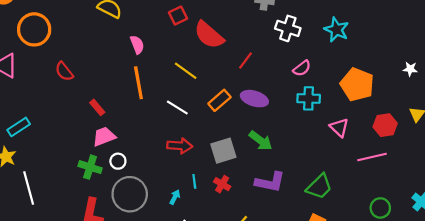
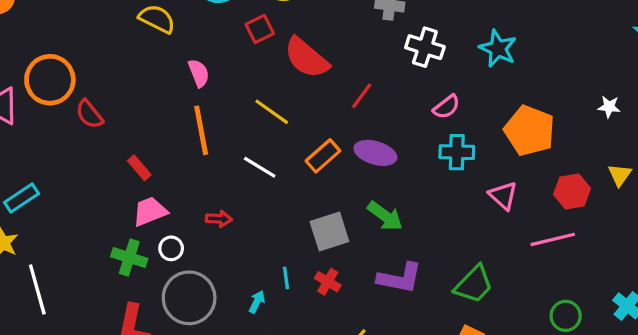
orange circle: (34, 29) -> (50, 80), moved
red arrow: (180, 146) -> (219, 219), moved, size x0.7

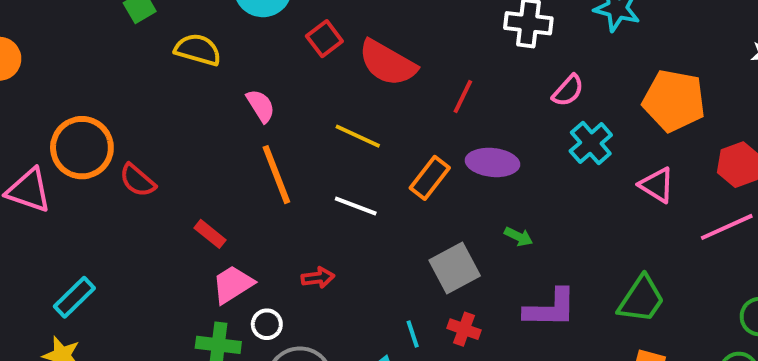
cyan cross: (457, 152) -> (591, 143), turned -32
green arrow: (385, 216) -> (518, 237), size x0.6

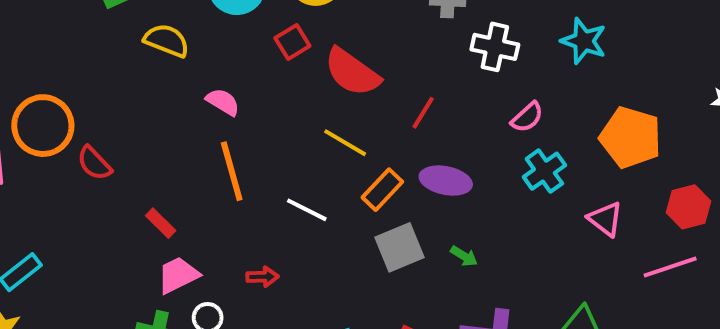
pink semicircle: (261, 106) -> (223, 102), turned -32
yellow line: (358, 136) -> (345, 143), moved
gray square: (455, 268) -> (400, 247), moved

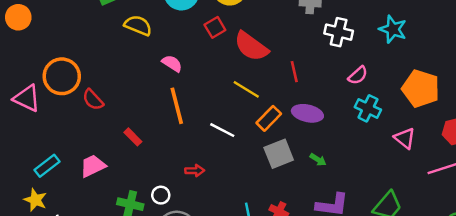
red line: (423, 113) -> (294, 72), turned -45
cyan cross: (544, 171) -> (368, 108), turned -30
pink trapezoid: (178, 275) -> (93, 166), moved

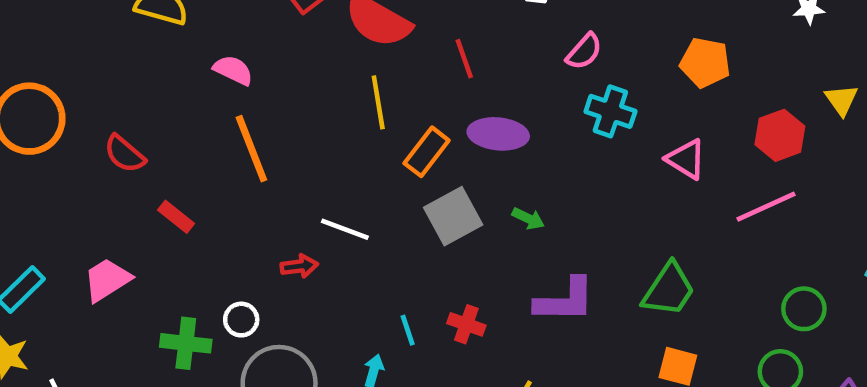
yellow line: (246, 89) -> (378, 102), turned 56
orange pentagon: (421, 89) -> (705, 63), size x0.7
red semicircle: (93, 100) -> (125, 154), moved
white line: (222, 130) -> (345, 229), moved

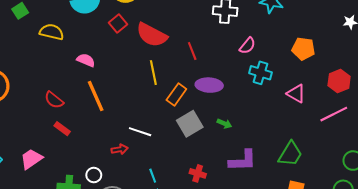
red semicircle: (125, 154) -> (54, 100), moved
cyan line: (408, 330) -> (153, 176), moved

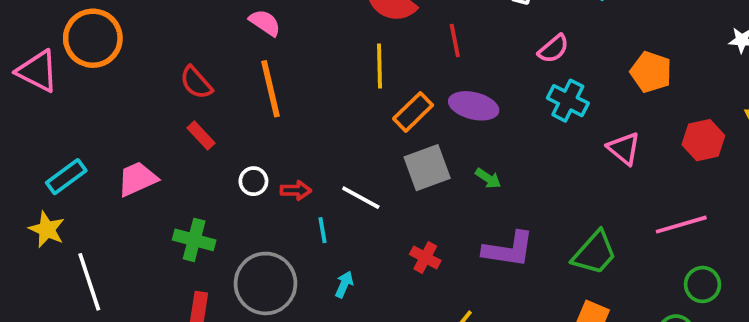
pink line: (334, 114) -> (681, 225), moved
white line: (140, 132) -> (361, 198), moved
white circle: (94, 175) -> (253, 181), moved
cyan line: (153, 176) -> (322, 230), moved

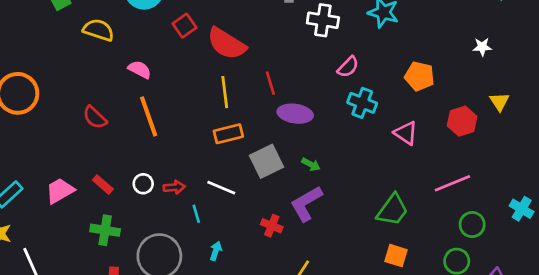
red line: (455, 40) -> (270, 83), moved
orange rectangle: (413, 112) -> (228, 134), moved, turned 36
red rectangle: (201, 135) -> (103, 185), moved
purple L-shape: (508, 249) -> (306, 204), moved, turned 147

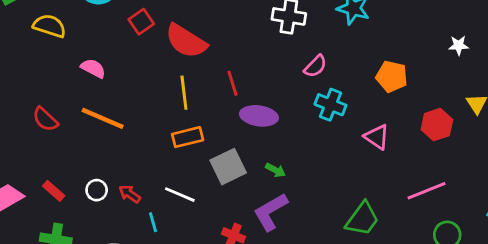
orange line: (149, 116) -> (103, 118), turned -48
red arrow: (174, 187) -> (130, 194), turned -140

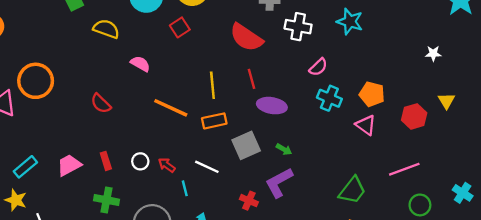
red semicircle: (186, 41) -> (246, 37), moved
orange pentagon: (392, 76) -> (372, 94), moved
orange line: (103, 118) -> (171, 108), moved
red rectangle: (54, 191) -> (106, 161), turned 30

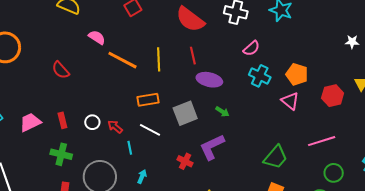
orange line: (171, 108) -> (122, 60), moved
orange rectangle: (214, 121) -> (148, 100), moved
green arrow: (284, 149) -> (222, 112), moved

